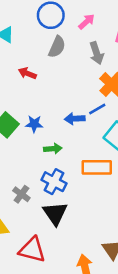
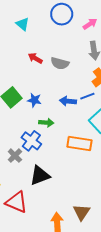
gray semicircle: (57, 47) -> (60, 63), moved, turned 72
blue cross: (54, 182) -> (31, 141), moved
black triangle: (55, 213) -> (40, 175), turned 35

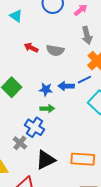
blue star: (34, 100) -> (46, 89), moved
orange rectangle: (79, 144) -> (83, 159), moved

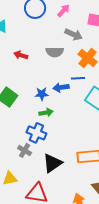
gray arrow: (87, 35) -> (74, 34), turned -42
gray semicircle: (55, 50) -> (55, 52), moved
blue line: (84, 80) -> (78, 78), turned 32

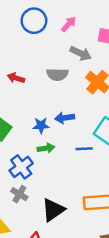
blue line: (78, 78) -> (84, 149), moved
blue cross: (36, 133) -> (21, 167), moved, turned 30

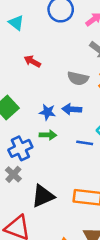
gray semicircle: (57, 74) -> (78, 78), moved

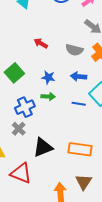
red arrow: (32, 61) -> (41, 43), moved
blue arrow: (72, 109) -> (79, 77), moved

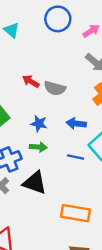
gray semicircle: (74, 50) -> (55, 88), moved
black triangle: (43, 147) -> (35, 183), moved, turned 40

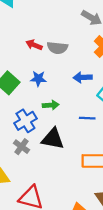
blue star: (39, 123) -> (38, 79), moved
blue line: (75, 157) -> (87, 118), moved

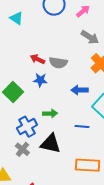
blue star: (38, 79) -> (40, 80), moved

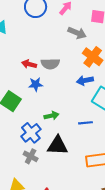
blue arrow: (80, 90) -> (85, 80), moved

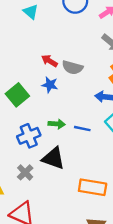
blue line: (86, 123) -> (82, 129), moved
gray cross: (31, 156) -> (25, 172), moved

